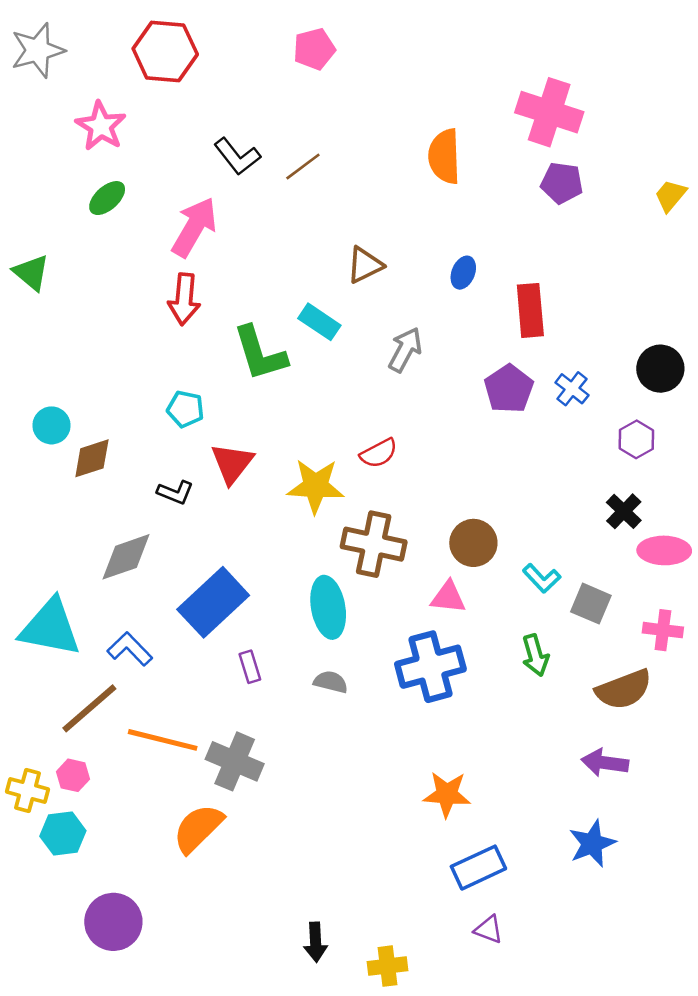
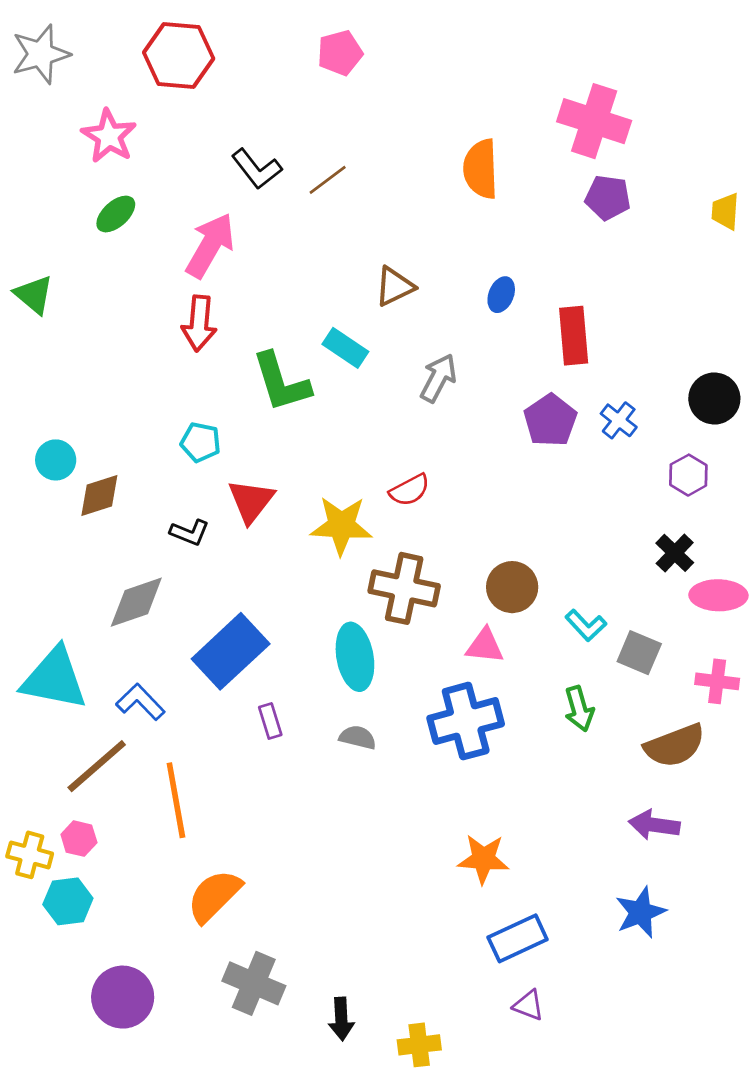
yellow trapezoid: (670, 196) -> (725, 211), turned -36
orange line: (163, 740) -> (176, 800), turned 66
gray cross: (235, 761) -> (254, 983), moved

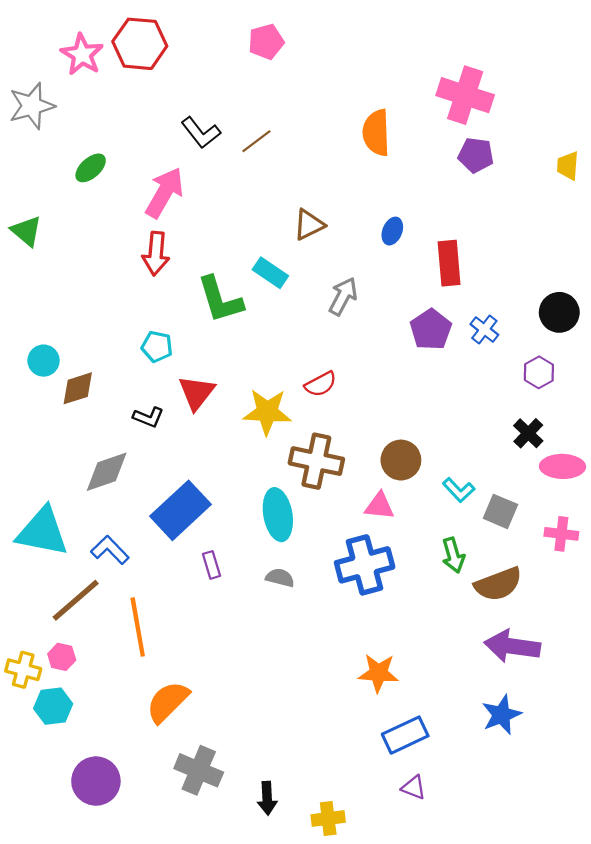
gray star: (41, 54) -> (32, 106), moved
pink star: (109, 136) -> (82, 55), moved
brown semicircle: (675, 746) -> (498, 584), moved
purple arrow: (654, 825) -> (512, 646), size x1.4

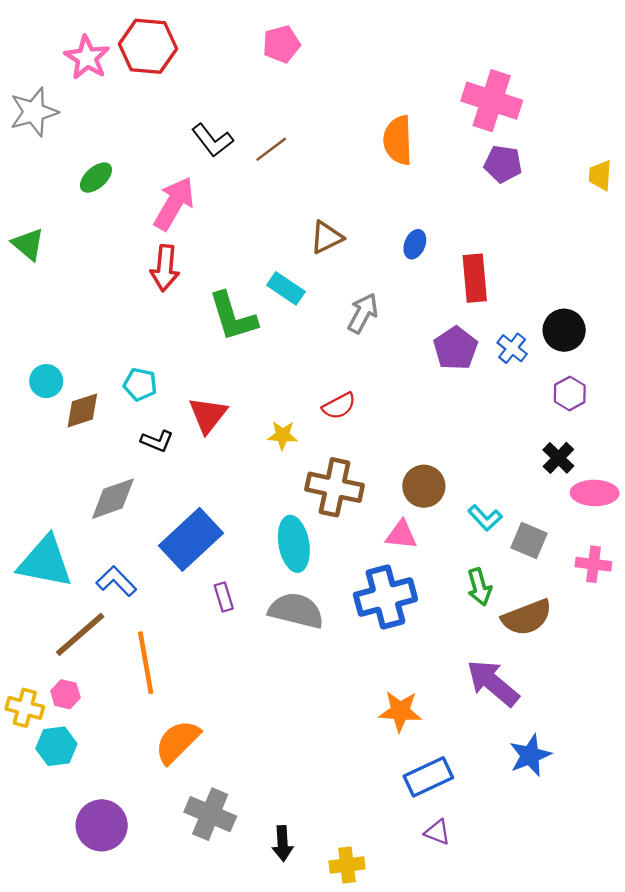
black circle: (559, 312) -> (564, 330), moved
cyan pentagon: (157, 347) -> (140, 384), moved
yellow star: (267, 412) -> (283, 435), size x0.6
gray semicircle: (280, 578) -> (296, 611), size x1.8
purple arrow: (512, 646) -> (493, 683), moved, turned 32

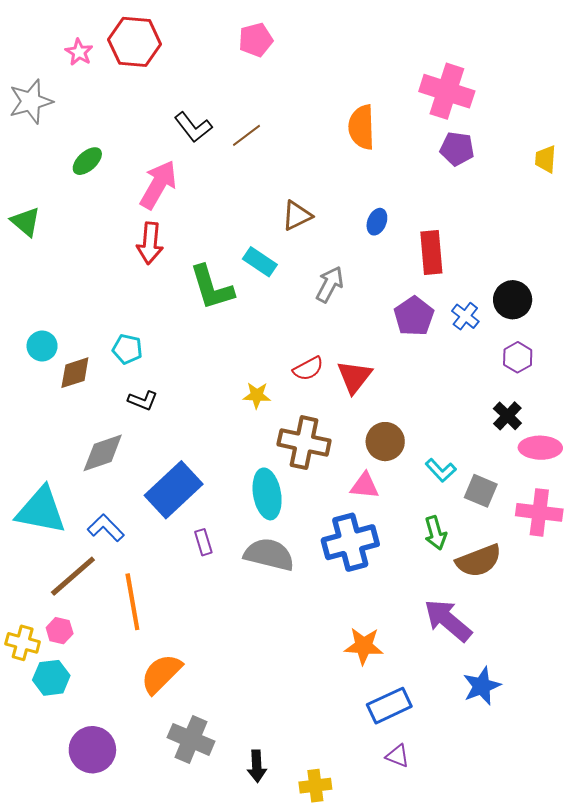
pink star: (87, 58) -> (79, 52), size x0.7
red triangle: (208, 415) -> (354, 377), moved
pink cross: (593, 564) -> (539, 512), size x1.4

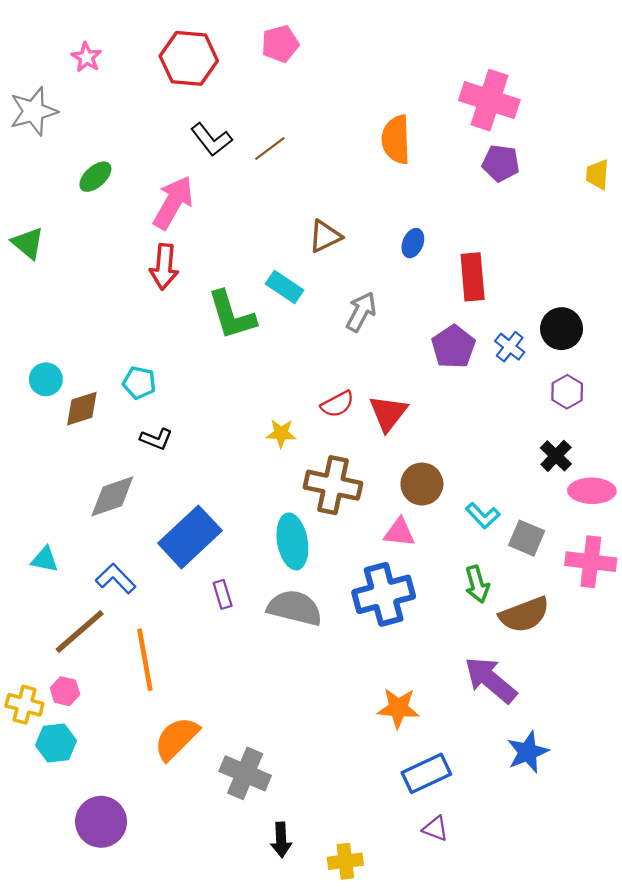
red hexagon: (135, 42) -> (189, 58), moved
cyan triangle: (41, 510) -> (45, 559), size x0.5
gray cross: (191, 739) -> (245, 773), moved

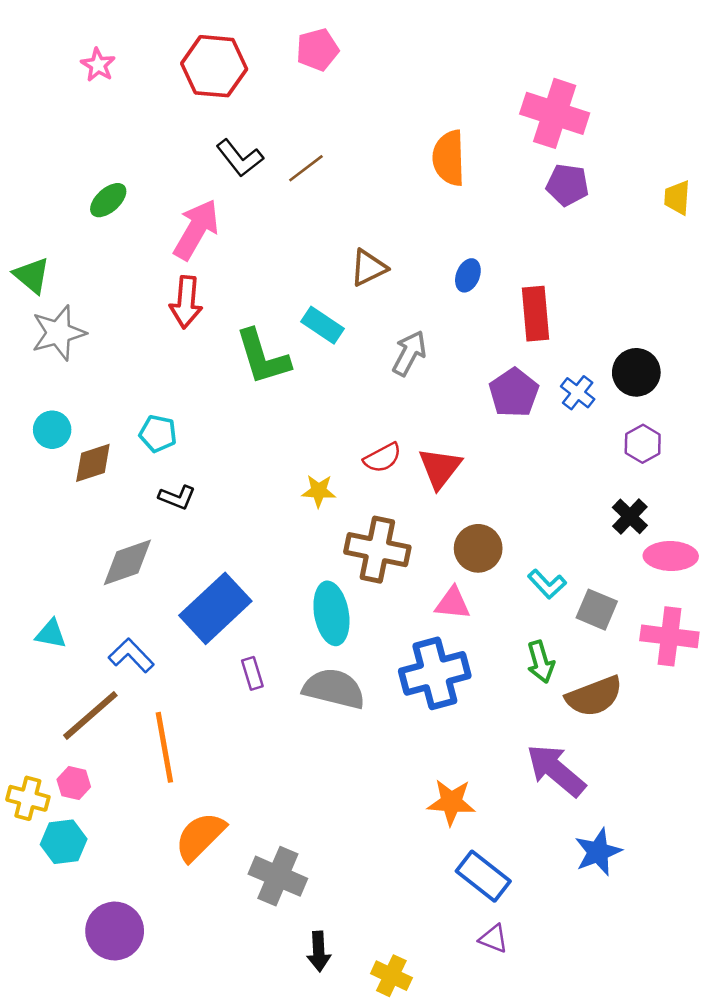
gray star: (33, 111) -> (58, 333), moved
blue rectangle: (426, 773) -> (483, 876), turned 63
yellow cross: (345, 861) -> (391, 976), turned 32

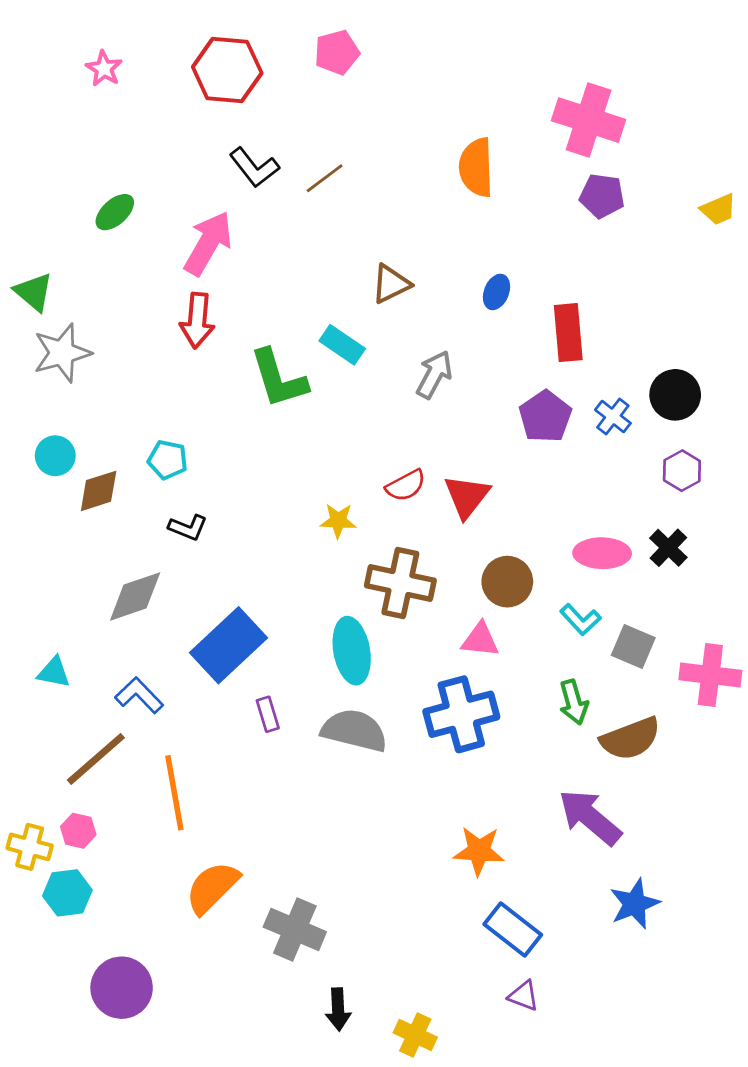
yellow trapezoid: (677, 198) -> (718, 209), turned -117
pink ellipse: (671, 556) -> (602, 553), moved

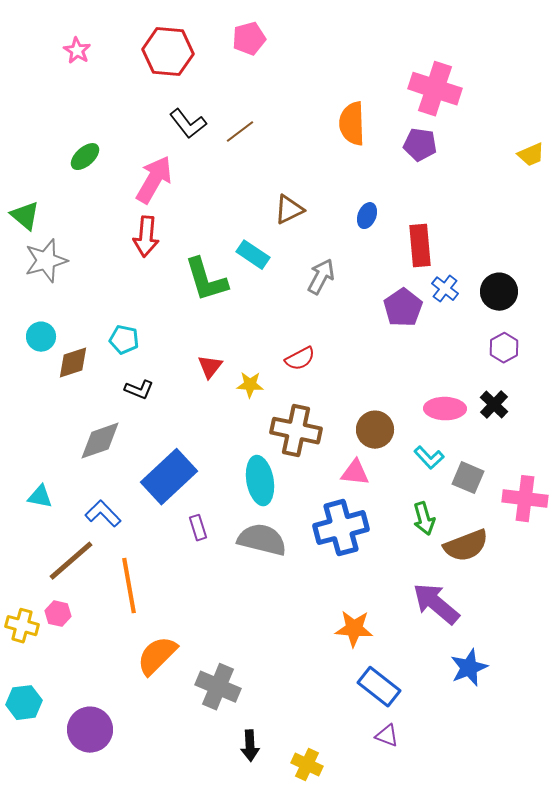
purple pentagon: (602, 196) -> (420, 145), moved
blue cross: (613, 416) -> (445, 289), moved
red triangle: (467, 496) -> (210, 367), moved, size x0.7
cyan hexagon: (67, 893) -> (24, 703), moved

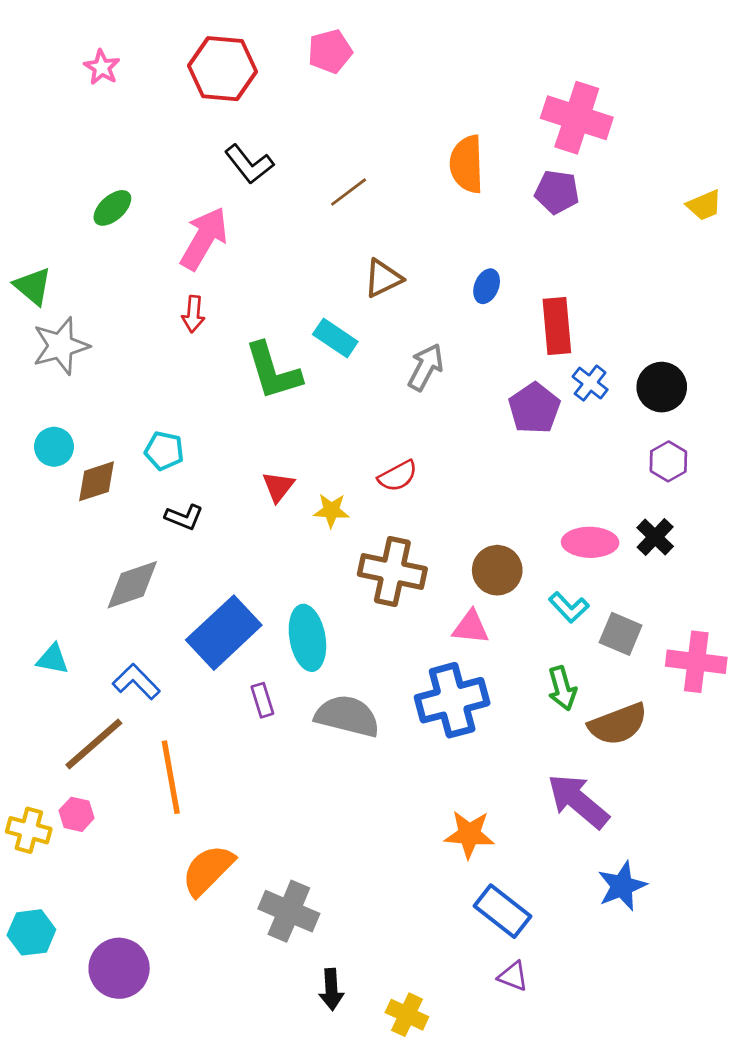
brown line: (240, 132) -> (349, 192), moved
red arrow: (146, 237) -> (193, 314), size x0.7
cyan ellipse: (260, 481) -> (307, 638), moved

